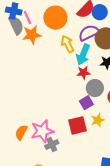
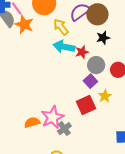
orange star: (32, 35) -> (24, 24), turned -30
cyan arrow: (83, 55) -> (64, 47), moved, turned 90
orange semicircle: (21, 132) -> (32, 122), turned 56

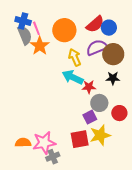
yellow star: (105, 96) -> (100, 135), size x1.5

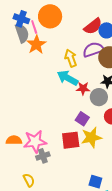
orange circle: (64, 30) -> (50, 16), moved
gray circle: (99, 103) -> (99, 97), moved
purple square: (90, 117) -> (82, 119), turned -32

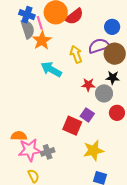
red semicircle: (93, 26) -> (74, 16), moved
cyan arrow: (68, 78) -> (51, 69), moved
yellow star: (91, 137) -> (93, 150), moved
red square: (71, 140) -> (72, 126), moved, turned 30
pink star: (35, 142) -> (30, 150), moved

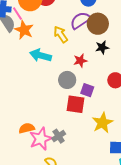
gray circle: (104, 93) -> (67, 80), moved

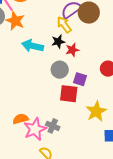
yellow arrow: (61, 34) -> (64, 25), moved
black star: (102, 47) -> (58, 42), moved
gray cross: (59, 136) -> (53, 126), turned -32

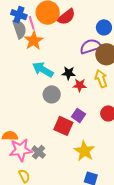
yellow arrow: (64, 25) -> (101, 79), moved
gray circle: (60, 70) -> (52, 94), moved
yellow star: (96, 111) -> (84, 151), turned -30

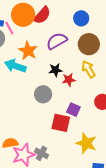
orange star: (34, 41) -> (28, 51), moved
purple semicircle: (90, 46) -> (57, 41), moved
cyan arrow: (43, 70) -> (15, 66), moved

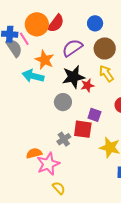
black star: (55, 70) -> (73, 77), size x1.6
gray cross: (41, 153) -> (64, 139), moved, turned 32

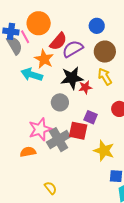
red semicircle: (56, 23) -> (58, 41), moved
gray cross: (64, 139) -> (58, 140), size x1.6
pink star: (48, 164) -> (40, 129), moved

